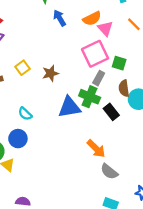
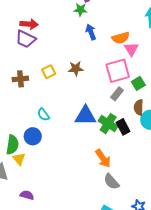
green square: (119, 63) -> (138, 83), turned 32
brown star: (50, 73) -> (76, 69), moved
green cross: (90, 97) -> (108, 124), moved

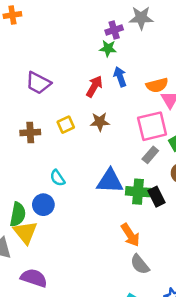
red arrow: (29, 24) -> (94, 86), moved, turned -66
green cross: (108, 124) -> (138, 192), turned -30
yellow triangle: (19, 159) -> (25, 232), size x1.5
purple semicircle: (27, 195) -> (34, 278), size x1.5

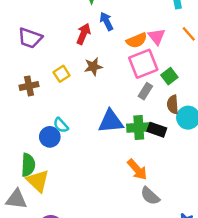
orange semicircle: (157, 85) -> (137, 40), moved
black rectangle: (157, 197) -> (157, 130), turned -36
blue circle: (43, 205) -> (50, 137), moved

